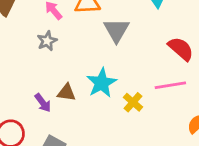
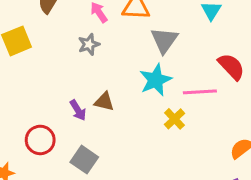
cyan star: (102, 83) -> (156, 80), moved
pink line: (170, 85) -> (200, 92), moved

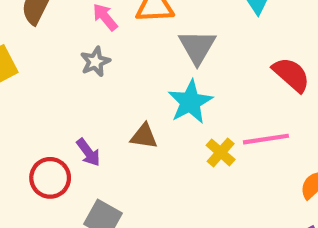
pink line: (200, 92) -> (266, 139), moved
brown triangle: (104, 102) -> (144, 136), moved
red circle: (40, 140) -> (50, 178), moved

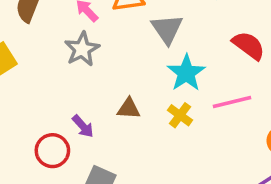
gray star: (95, 62) -> (82, 49), size x1.4
cyan star: (190, 102) -> (186, 73), moved
yellow cross: (221, 152) -> (180, 115), moved

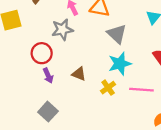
gray triangle: (167, 29) -> (117, 34), turned -30
red circle: (52, 151) -> (42, 53), moved

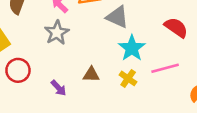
red circle: (42, 53) -> (18, 70), moved

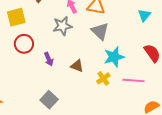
gray triangle: (117, 17) -> (100, 31), moved
purple arrow: (59, 88) -> (49, 59), moved

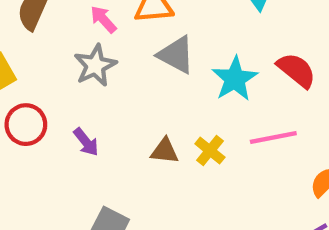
cyan star: (114, 57) -> (235, 79), moved
brown triangle: (77, 66) -> (165, 151), moved

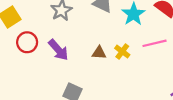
purple arrow: (86, 142) -> (58, 50), size x1.5

